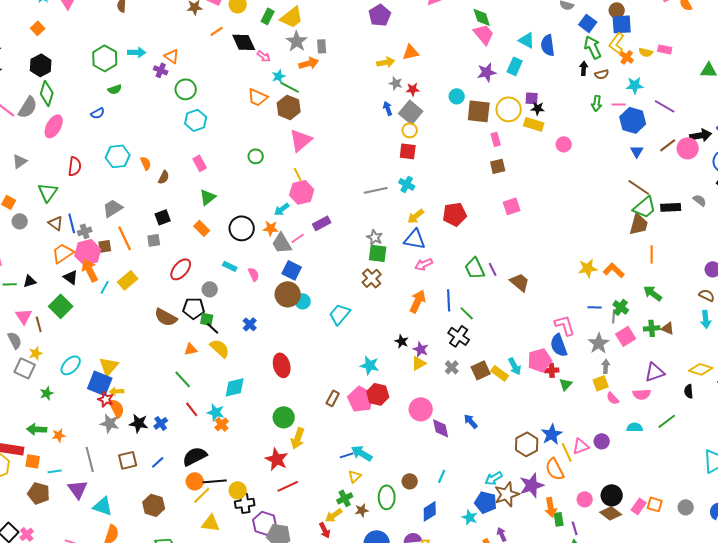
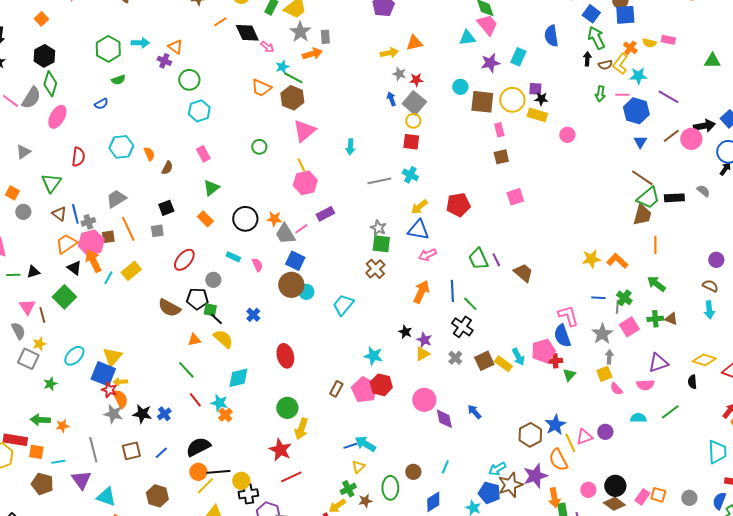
cyan triangle: (527, 40) -> (467, 38), moved, turned -36
yellow L-shape: (617, 43) -> (620, 64), moved
cyan arrow: (282, 209) -> (350, 147), moved, turned -49

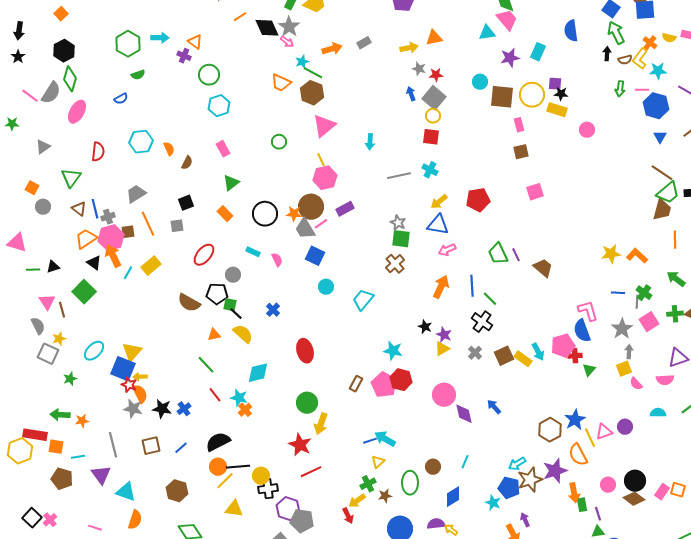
gray star: (300, 32) -> (289, 27), moved
gray rectangle: (325, 37) -> (364, 43), moved, turned 64
brown circle: (291, 285) -> (311, 207), moved

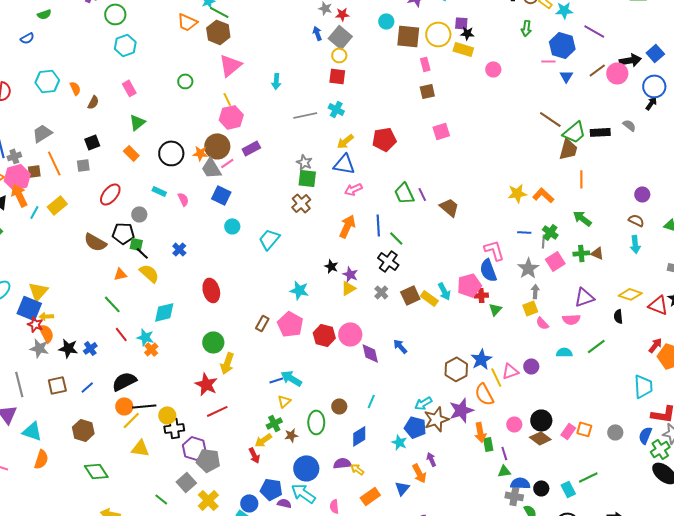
pink line: (642, 90) -> (548, 61), moved
brown line: (662, 173) -> (550, 119), moved
red hexagon: (401, 380) -> (324, 335), moved

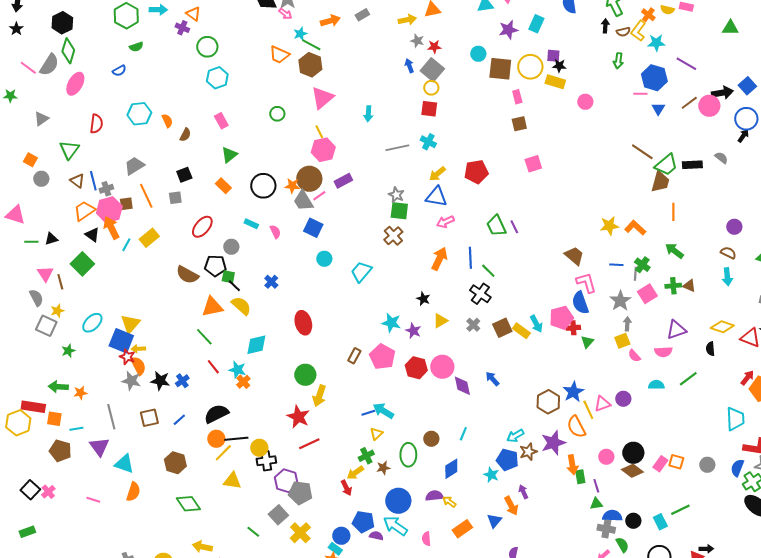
brown trapezoid: (449, 207) -> (574, 256), moved
orange triangle: (120, 274) -> (212, 307), size x1.6
purple star: (350, 274) -> (413, 331), moved
brown star: (436, 419) -> (528, 452), size x0.7

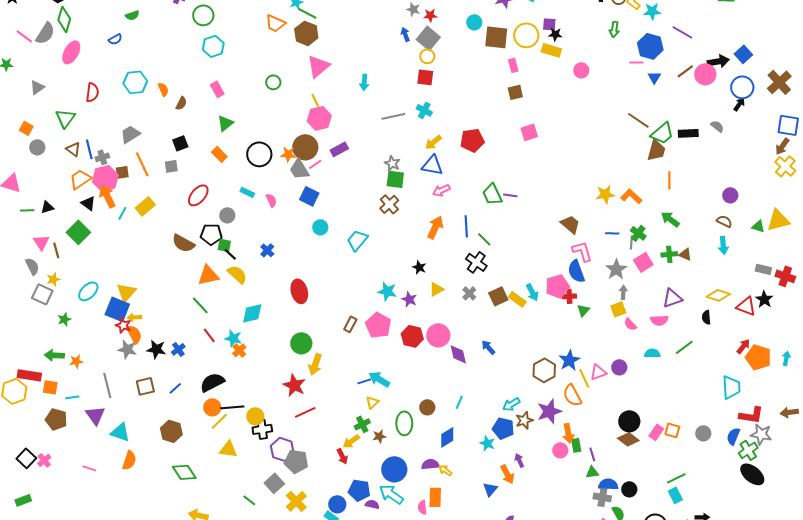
purple line: (514, 227) -> (510, 195), turned -56
pink circle: (606, 457) -> (560, 450), moved
cyan rectangle: (660, 522) -> (675, 495), moved
orange rectangle: (462, 529) -> (435, 497), moved, turned -54

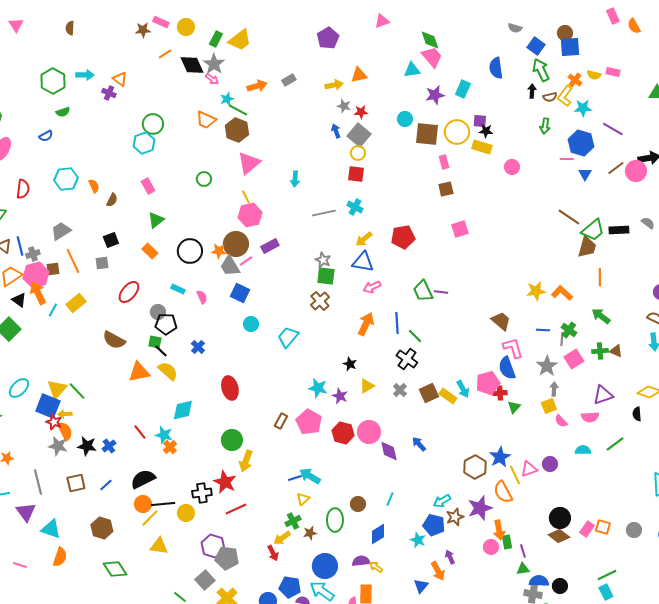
green circle: (203, 15) -> (153, 124), moved
black pentagon: (211, 234) -> (166, 324), moved
green line: (200, 305) -> (77, 391), moved
black cross: (262, 429) -> (202, 493), moved

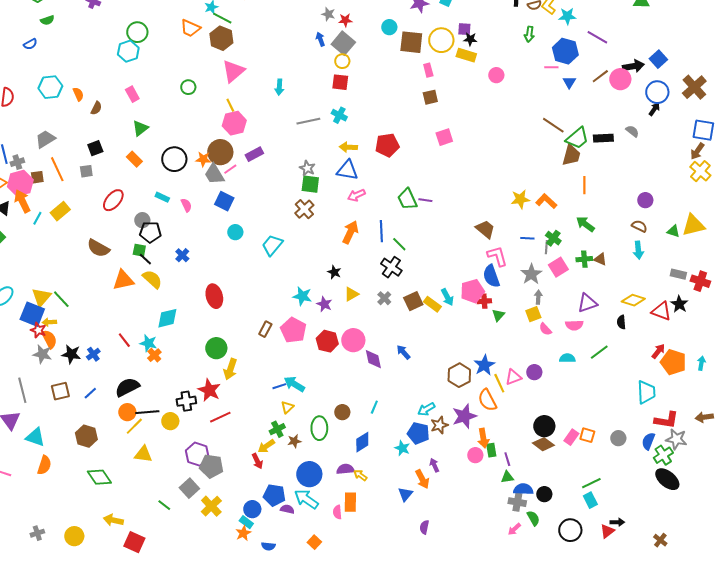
yellow arrow: (364, 239) -> (348, 147), turned 42

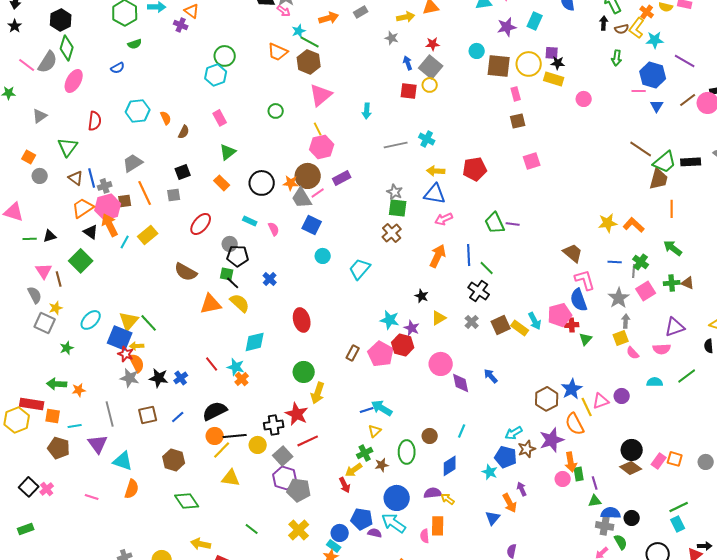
gray star: (328, 14) -> (392, 38), moved
red square: (340, 82) -> (409, 91), moved
red hexagon: (327, 341) -> (403, 345), moved
gray square: (189, 488) -> (283, 456), moved

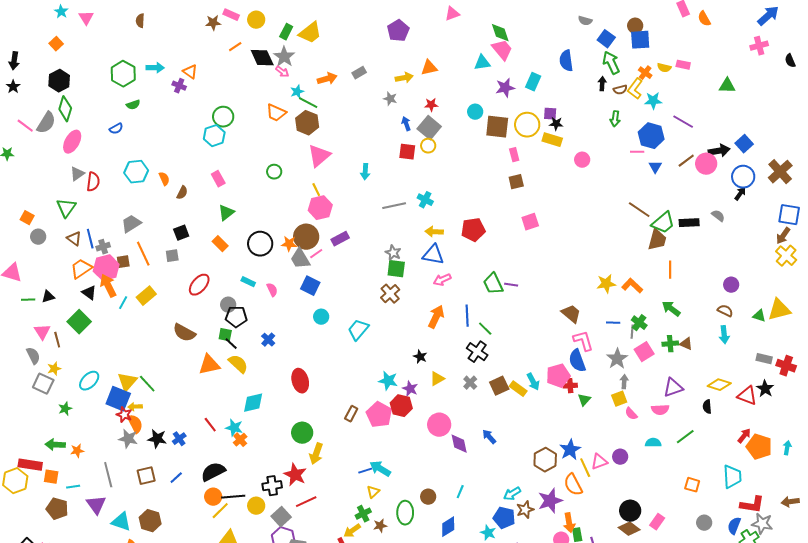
gray triangle: (40, 116) -> (77, 174), moved
orange square: (675, 459) -> (692, 485), moved
brown hexagon: (174, 460) -> (150, 521), moved

